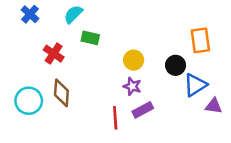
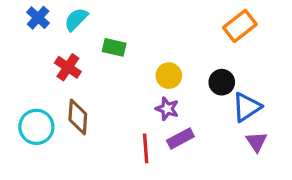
cyan semicircle: (73, 14) -> (76, 19), moved
orange rectangle: (200, 40) -> (240, 26), moved, turned 60
purple triangle: (214, 106) -> (257, 142), moved, turned 48

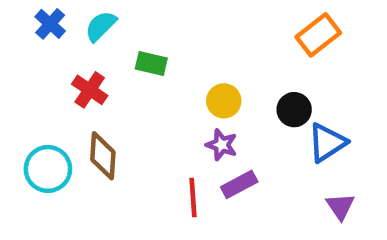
purple triangle: (257, 142) -> (340, 206), moved

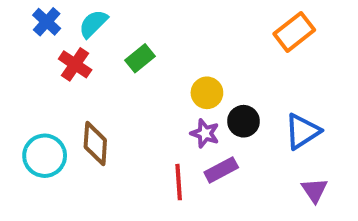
green rectangle: (151, 63) -> (140, 58), turned -52
red cross: (90, 90) -> (75, 64), moved
black circle: (294, 110) -> (244, 121), moved

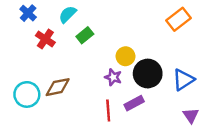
cyan semicircle: (93, 24) -> (68, 14), moved
black circle: (244, 121) -> (148, 74), size x1.5
purple star: (205, 133) -> (113, 77), moved
brown diamond: (95, 144) -> (58, 87), turned 75

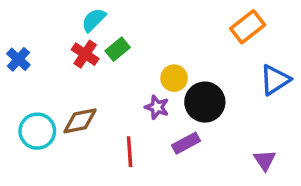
blue cross: (28, 13) -> (18, 59), moved
red cross: (45, 39) -> (85, 54), moved
blue triangle: (183, 80) -> (275, 80), moved
red line: (108, 110) -> (130, 152), moved

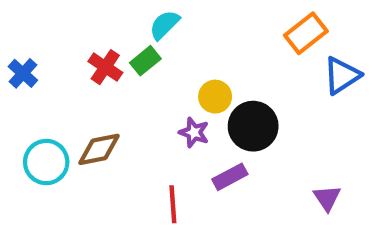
cyan semicircle: (94, 20) -> (164, 25), moved
blue triangle: (275, 80) -> (342, 75), moved
red line: (130, 152) -> (173, 204), moved

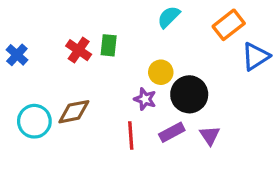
cyan semicircle: (164, 25) -> (169, 17), moved
green rectangle: (145, 61) -> (109, 45), turned -45
purple triangle: (327, 198) -> (210, 135), moved
red line: (173, 204) -> (131, 135), moved

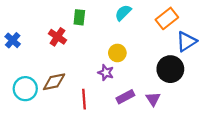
green rectangle: (109, 45) -> (79, 17), moved
black circle: (189, 94) -> (170, 69), moved
red line: (131, 135) -> (84, 99), moved

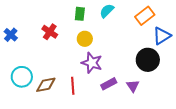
green rectangle: (79, 17) -> (80, 14), moved
yellow circle: (117, 53) -> (85, 39), moved
purple star: (106, 73) -> (92, 63), size x1.5
brown diamond: (54, 82) -> (46, 85), moved

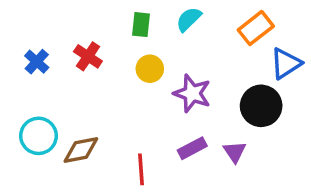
blue cross: (11, 35) -> (37, 62), moved
purple star: (92, 63) -> (192, 93), moved
red line: (73, 86) -> (141, 169), moved

